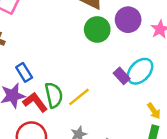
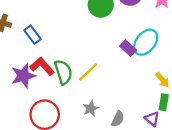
blue rectangle: (24, 72) -> (32, 35), moved
red L-shape: (35, 102) -> (42, 66), moved

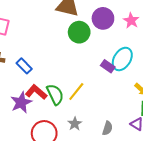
gray star: (91, 108) -> (75, 124), moved

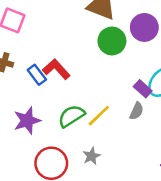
red L-shape: (36, 92) -> (56, 69), moved
green semicircle: (55, 94) -> (71, 116), turned -105
gray semicircle: (107, 128) -> (137, 111), moved

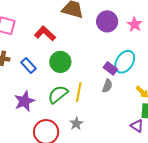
green circle: (112, 41) -> (60, 62), moved
red L-shape: (56, 69) -> (45, 33), moved
yellow line: (99, 116) -> (79, 92), turned -30

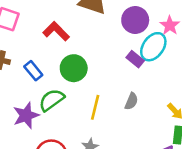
cyan ellipse: (125, 62) -> (153, 47), moved
purple rectangle: (110, 68) -> (135, 59), moved
green semicircle: (58, 94) -> (52, 100), moved

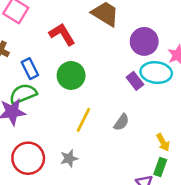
cyan ellipse: (153, 47) -> (156, 73), turned 48
green semicircle: (52, 100) -> (23, 94), moved

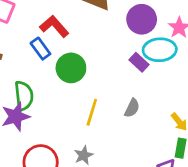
blue rectangle: (30, 69) -> (40, 49), moved
green semicircle: (23, 94) -> (24, 96), turned 116

